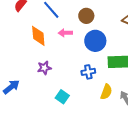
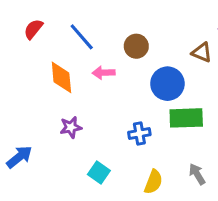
blue circle: (95, 41) -> (167, 84), moved
yellow semicircle: (106, 92) -> (153, 182), moved

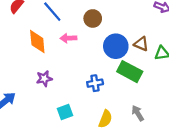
brown triangle: (202, 52) -> (141, 44), moved
green rectangle: (186, 118) -> (130, 72), turned 30
cyan square: (99, 173) -> (65, 112), turned 35

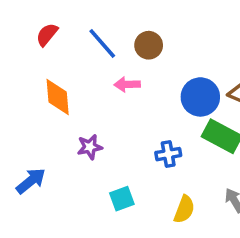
brown circle: (93, 18) -> (149, 45), moved
orange diamond: (37, 42) -> (58, 97), moved

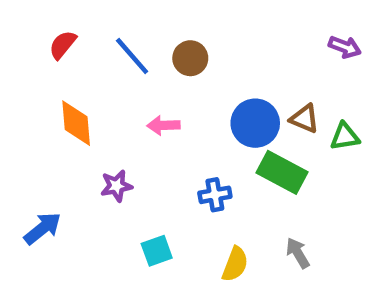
pink arrow: (127, 84) -> (163, 125), moved

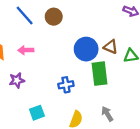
pink arrow: (163, 125) -> (26, 50), moved
green rectangle: (282, 172) -> (99, 74), turned 55

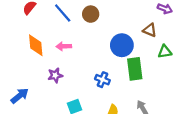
brown triangle: (111, 47) -> (150, 30), moved
blue cross: (66, 85) -> (102, 80), turned 32

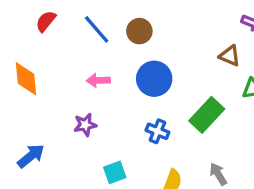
orange diamond: (36, 45) -> (26, 79), moved
blue circle: (122, 45) -> (154, 79), moved
green rectangle: (135, 69) -> (207, 115), turned 50

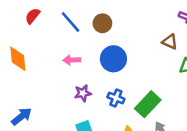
green rectangle: (207, 115) -> (148, 104), moved
purple star: (85, 125) -> (83, 93), moved

